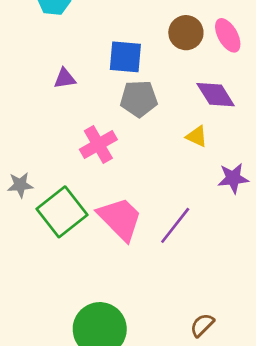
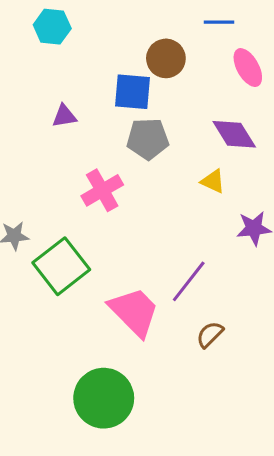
brown circle: (186, 33) -> (166, 58), moved
pink trapezoid: (120, 219) -> (134, 312), moved
brown semicircle: (202, 325) -> (210, 334), moved

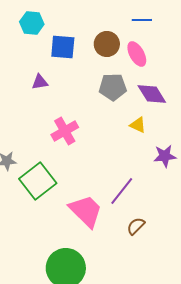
pink ellipse: (248, 68) -> (137, 54), moved
blue square: (133, 92) -> (63, 47), moved
gray pentagon: (148, 139) -> (113, 87), moved

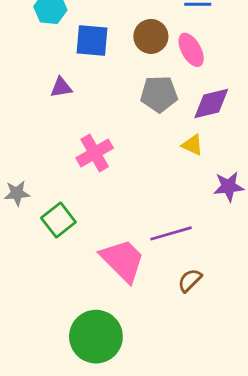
purple diamond: (152, 94) -> (211, 103), turned -72
green square: (38, 181) -> (58, 220), size x0.7
purple line: (122, 191) -> (171, 233), turned 36

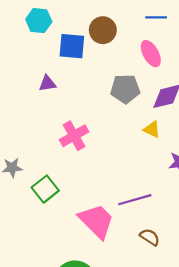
brown circle: (151, 36) -> (103, 30), moved
brown semicircle: (190, 280) -> (150, 237), turned 78

